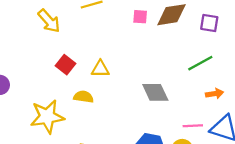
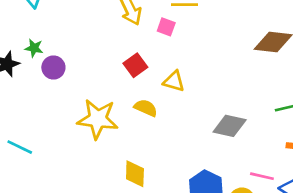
pink square: (140, 17) -> (166, 27), moved
gray diamond: (155, 92) -> (230, 126), turned -68

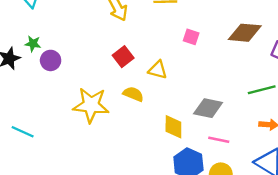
pink square: (166, 27) -> (191, 37), moved
yellow diamond: (135, 174) -> (173, 127), moved
pink line: (262, 176) -> (219, 140), moved

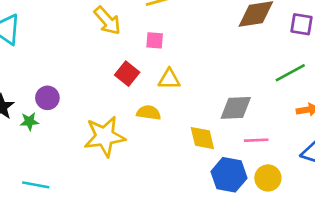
pink square: (191, 37) -> (155, 40), moved
green star: (33, 44) -> (29, 121), moved

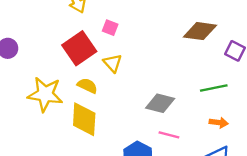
red square: (127, 74) -> (79, 48), size x1.6
yellow triangle: (169, 79) -> (113, 63), turned 30
yellow diamond: (202, 138) -> (84, 119), moved, size x1.4

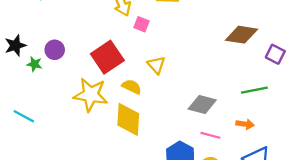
pink square: (110, 28) -> (141, 24), moved
red square: (79, 48) -> (107, 57), moved
orange arrow: (219, 123) -> (245, 124), moved

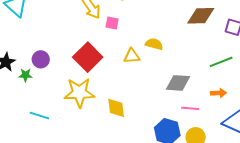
yellow triangle: (156, 65) -> (132, 56), turned -42
yellow semicircle: (132, 87) -> (154, 44), moved
cyan line: (24, 116) -> (39, 115), moved
yellow diamond: (128, 119) -> (116, 108), size x0.7

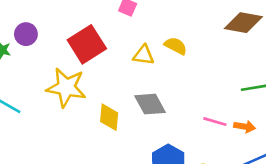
gray diamond: (178, 83) -> (150, 104), moved, turned 45
pink line: (190, 108) -> (215, 122), moved

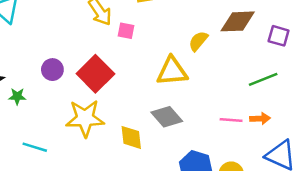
purple circle: (26, 34) -> (52, 70), moved
yellow semicircle: (176, 46) -> (198, 41), moved, turned -65
yellow triangle: (143, 55) -> (172, 71), moved, size x1.5

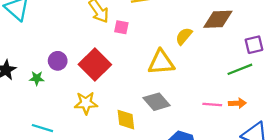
purple square: (279, 36) -> (254, 45), moved, turned -30
green star: (17, 96) -> (37, 78), moved
yellow star: (85, 118) -> (86, 103), size x0.7

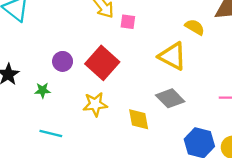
yellow semicircle: (184, 36) -> (195, 27), turned 84
yellow triangle: (161, 62) -> (172, 56), turned 36
green star: (37, 78) -> (42, 90), moved

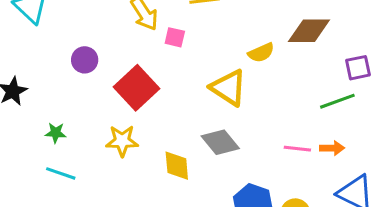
yellow semicircle: (195, 27) -> (261, 53), turned 120
purple circle: (63, 61) -> (85, 60), moved
green star: (42, 90) -> (56, 133), moved

